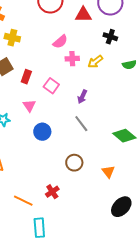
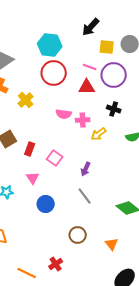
yellow cross: (12, 38) -> (26, 100), moved, turned 35
pink semicircle: (60, 42) -> (64, 114), turned 49
pink cross: (72, 59) -> (83, 120), moved

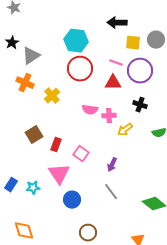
black arrow: (91, 27) -> (117, 23), turned 48
pink triangle: (33, 178) -> (59, 174), size x1.6
brown circle: (78, 235) -> (88, 233), moved

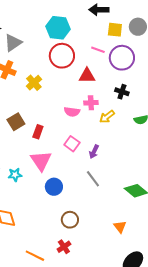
red triangle: (113, 83) -> (87, 76), moved
pink semicircle: (90, 110) -> (72, 112), moved
pink square: (81, 154) -> (72, 144), moved

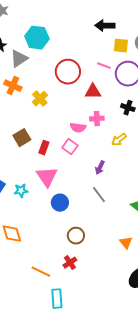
cyan hexagon: (58, 28) -> (37, 38), moved
yellow arrow: (107, 117) -> (119, 140), moved
pink square: (72, 144) -> (70, 147), moved

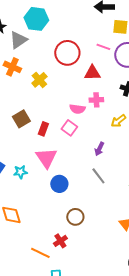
red cross: (70, 263) -> (60, 241), moved

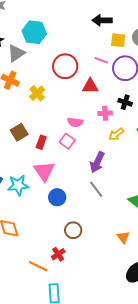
pink cross: (96, 100) -> (105, 113), moved
purple arrow: (99, 149) -> (97, 162), size x1.5
cyan star: (20, 172) -> (18, 185), size x1.5

